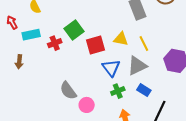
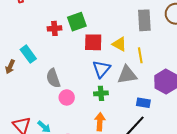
cyan rectangle: (31, 35) -> (28, 54), moved, turned 48
brown arrow: (19, 62) -> (10, 67), moved
blue rectangle: (144, 90) -> (143, 103), moved, turned -40

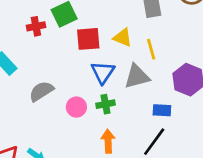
gray semicircle: (53, 78) -> (41, 91), turned 84
pink circle: (67, 97) -> (76, 107), moved

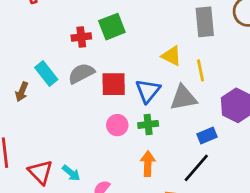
red square: (88, 39) -> (114, 84), moved
gray semicircle: (41, 91) -> (81, 73), moved
blue rectangle: (162, 110) -> (207, 136), turned -30

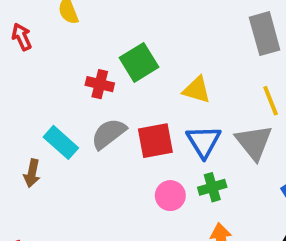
red cross: (81, 37) -> (100, 84), turned 30
yellow triangle: (171, 56) -> (197, 90), moved
gray triangle: (183, 98) -> (254, 142), turned -48

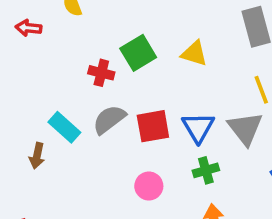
red arrow: (22, 37) -> (28, 28), turned -60
yellow triangle: (197, 90) -> (194, 54), moved
pink circle: (170, 196) -> (149, 186), moved

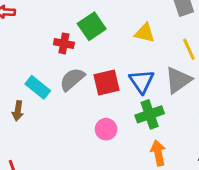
yellow triangle: (194, 54) -> (145, 33), moved
gray triangle: (245, 129) -> (178, 80), turned 36
green cross: (206, 170) -> (150, 114), size x1.4

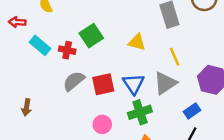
cyan rectangle: (38, 87) -> (40, 45), moved

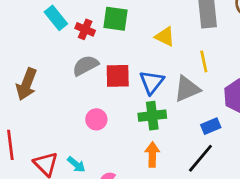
green square: (91, 36) -> (115, 19), turned 30
brown arrow: (27, 107) -> (27, 84), size x1.6
pink circle: (102, 124) -> (96, 119), moved

